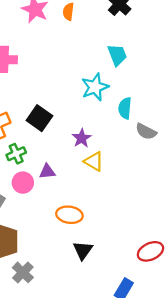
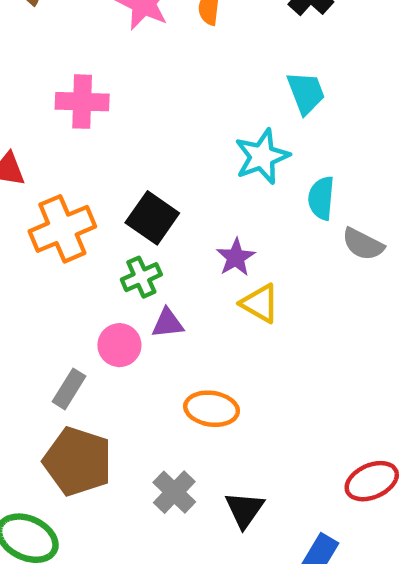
green cross: (16, 154) -> (141, 277), moved
black triangle: (83, 250) -> (244, 510), moved
gray cross: (23, 272) -> (174, 492), moved

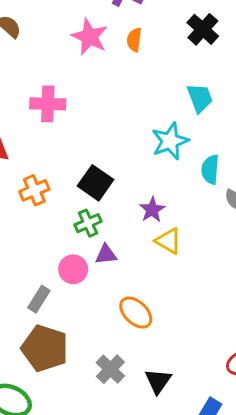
orange cross: (62, 229) -> (34, 190), size x0.7
orange ellipse: (212, 409) -> (136, 313), turned 36

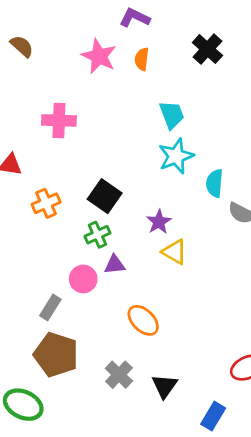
cyan trapezoid: (200, 98) -> (172, 115), moved

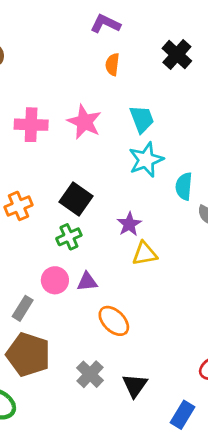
pink star: (99, 56) -> (84, 122), moved
yellow triangle: (175, 252) -> (145, 254), turned -40
purple triangle: (115, 265) -> (87, 282), moved

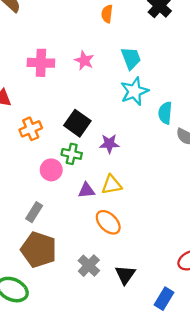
pink star: (84, 122) -> (84, 61), size x0.7
purple star: (129, 224) -> (109, 144), moved, turned 30
green cross: (69, 237) -> (72, 154), turned 36
yellow triangle: (145, 254) -> (112, 185), moved
pink circle: (55, 280) -> (51, 170), moved

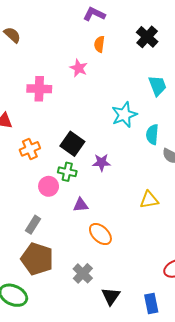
cyan trapezoid: (131, 58) -> (157, 86), moved
pink star: (84, 61) -> (79, 68), moved
yellow triangle: (112, 185) -> (149, 200), moved
black triangle: (125, 275) -> (111, 296), moved
blue rectangle: (164, 299) -> (151, 304), turned -42

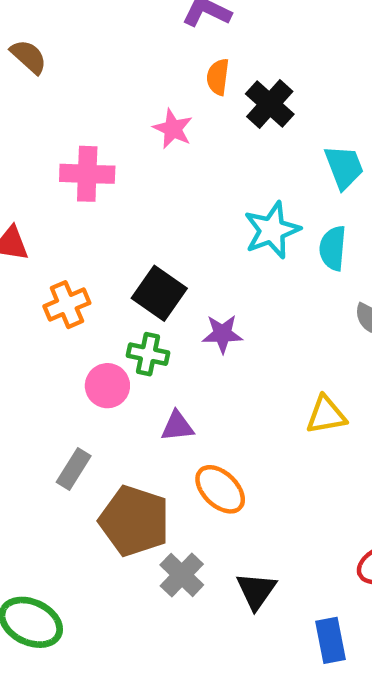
black cross: (147, 37) -> (270, 104), moved
cyan semicircle: (152, 134) -> (333, 248), moved
brown pentagon: (37, 259) -> (134, 521), moved
black triangle: (111, 296) -> (256, 591), moved

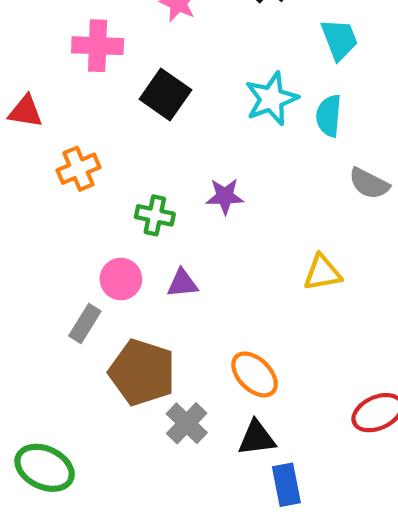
black square: (159, 293) -> (165, 94), moved
pink circle: (107, 386) -> (121, 279), moved
orange ellipse: (220, 489) -> (255, 374), moved
black triangle: (256, 591) -> (257, 438), turned 48
blue rectangle: (331, 640) -> (286, 485), moved

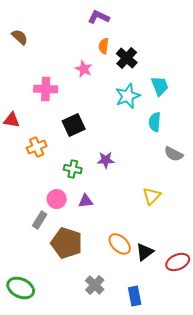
black square: (165, 94) -> (74, 125), moved, turned 30
cyan star: (271, 99) -> (128, 96), moved
yellow triangle: (322, 273) -> (152, 196), turned -36
gray cross: (187, 423) -> (95, 285), moved
black triangle: (257, 438) -> (145, 252), moved, turned -30

